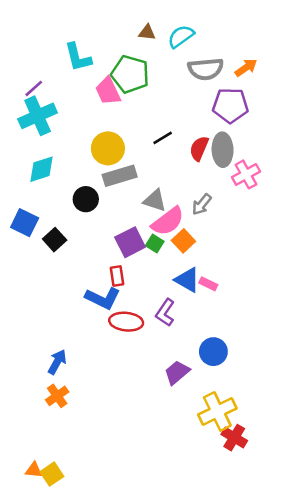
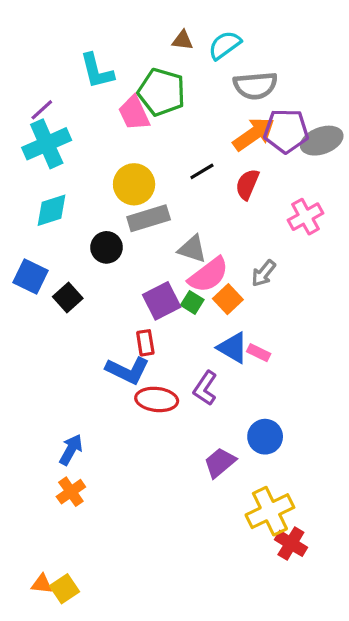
orange arrow: (246, 68) -> (254, 134), moved, size x1.5
gray ellipse: (223, 150) -> (322, 141), moved, turned 72
gray arrow: (202, 204) -> (263, 273), moved

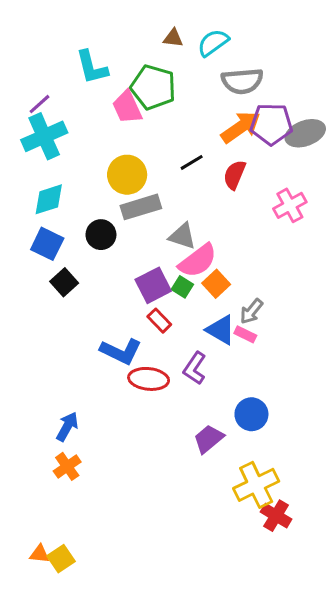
gray arrow: (263, 273) -> (251, 311), moved
blue square: (30, 277) -> (47, 244), moved
red rectangle: (145, 343) -> (159, 321), moved, turned -35

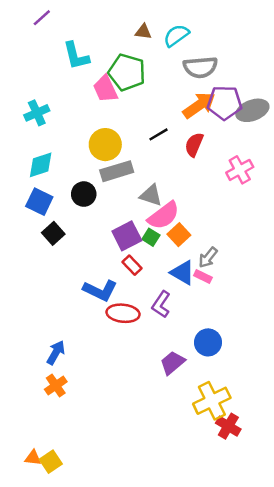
purple line: (40, 104) -> (42, 18), moved
cyan cross: (44, 136) -> (37, 113), size x0.7

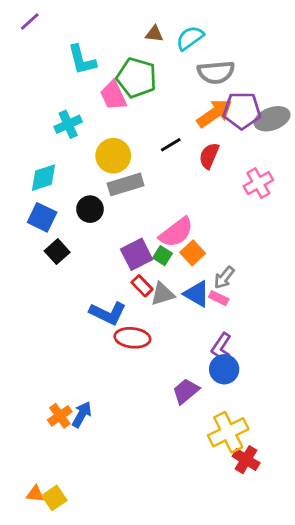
purple line: (42, 18) -> (30, 22), moved
cyan cross: (37, 113) -> (68, 124), moved
gray triangle: (151, 195) -> (163, 294), moved, turned -35
purple L-shape: (161, 304) -> (221, 347), moved
blue arrow: (56, 353) -> (82, 414), moved

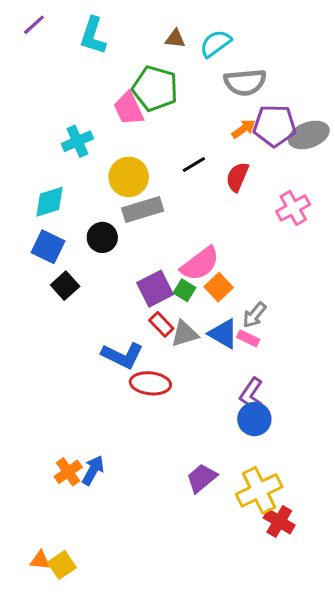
cyan L-shape: (82, 60) -> (93, 36), moved, turned 32
orange arrow: (215, 113) -> (244, 129), size x0.6
purple trapezoid: (186, 391) -> (202, 478), moved

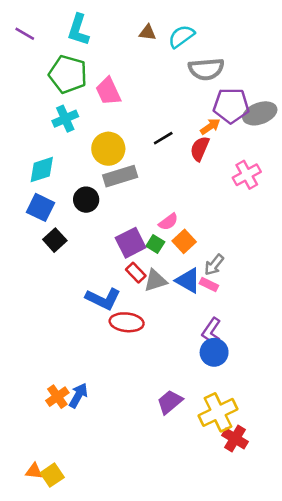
purple line: (34, 25) -> (25, 34), moved, turned 72
green pentagon: (155, 88) -> (68, 74), moved
orange arrow: (244, 129) -> (210, 126), moved
pink semicircle: (200, 264) -> (168, 222), size x0.6

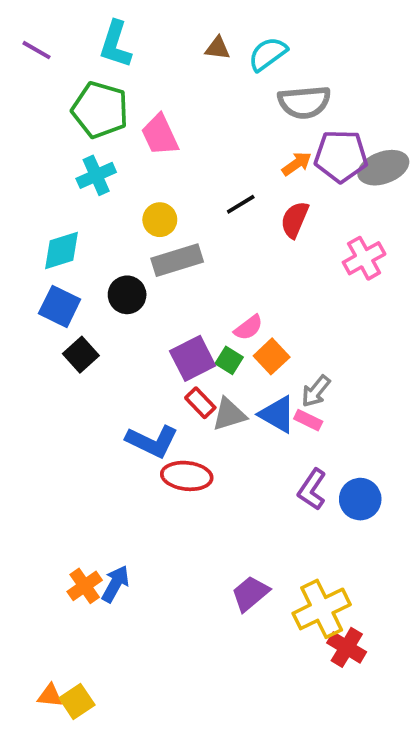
orange arrow: (210, 126) -> (297, 164), moved
yellow circle: (108, 149) -> (160, 220), size x0.7
blue circle: (214, 352) -> (360, 499), moved

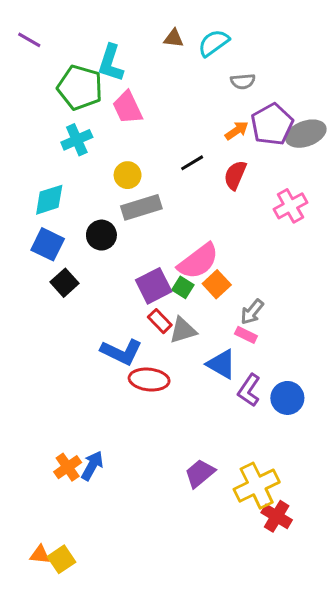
cyan L-shape: (115, 44) -> (111, 63), moved
gray semicircle: (304, 102) -> (243, 81), size x0.6
purple pentagon: (341, 156) -> (272, 124), turned -30
pink semicircle: (248, 328) -> (198, 261), size x1.8
blue triangle: (277, 414) -> (221, 364), moved

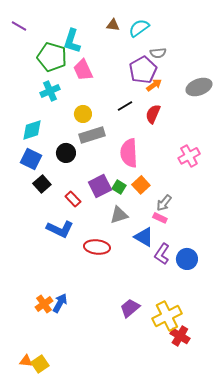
purple pentagon: (272, 124) -> (143, 70), moved
pink cross: (290, 206) -> (189, 156), moved
pink semicircle: (198, 261) -> (129, 153), moved, turned 124
red rectangle: (160, 321) -> (73, 199), moved
blue L-shape: (121, 352) -> (60, 229), moved

